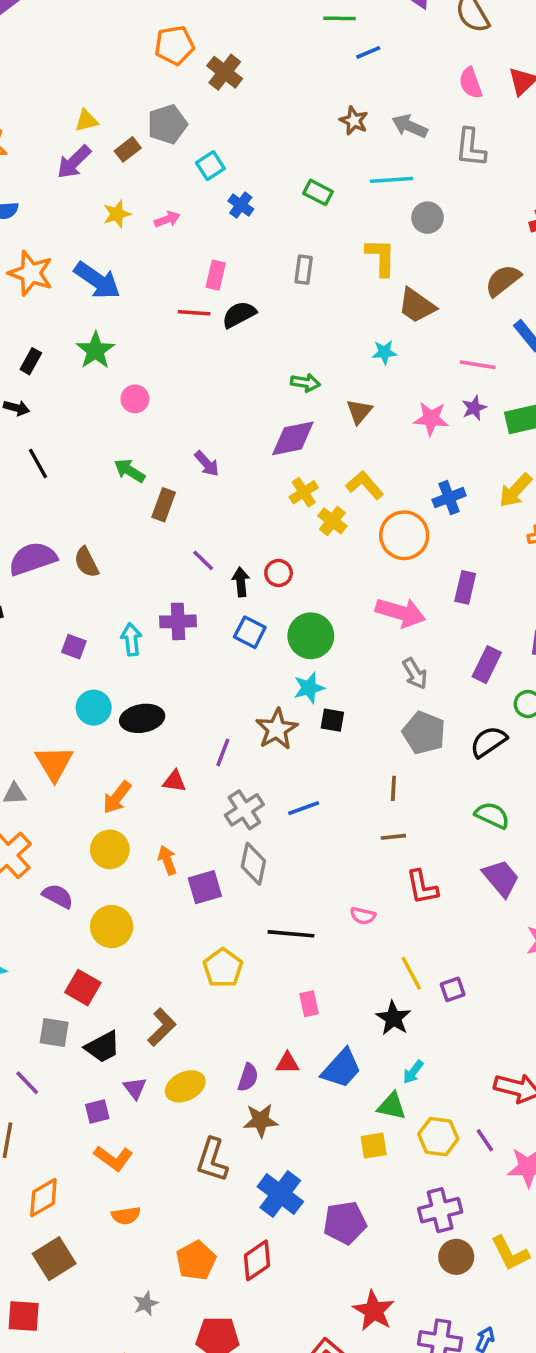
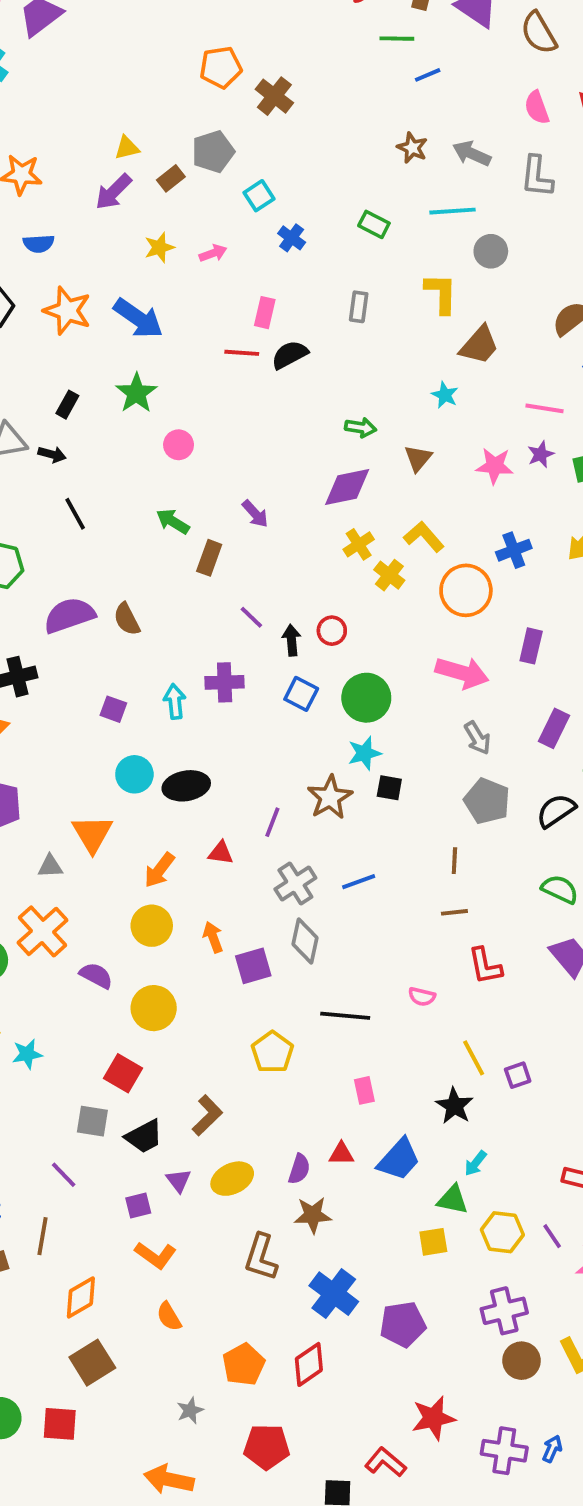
brown trapezoid: (417, 306) -> (479, 345), turned -84
cyan star: (384, 352) -> (445, 395), turned 30
orange semicircle: (126, 1216) -> (169, 1317), turned 68
red star: (374, 1311) -> (433, 1418), turned 30

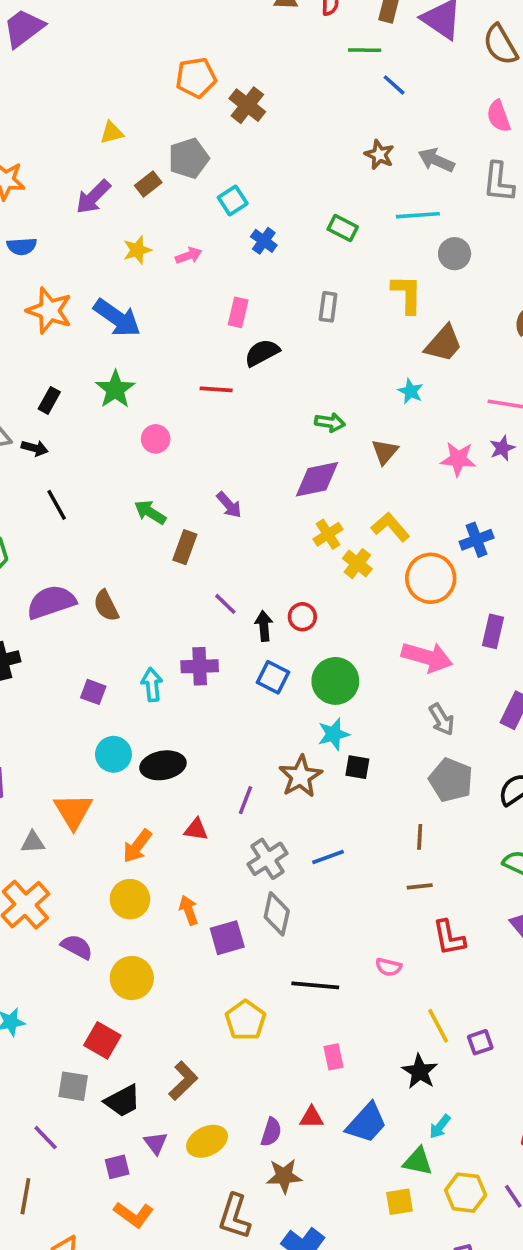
blue line: (428, 75) -> (394, 85), turned 65
yellow triangle: (127, 148) -> (112, 133), moved
red line: (242, 353) -> (216, 389), moved

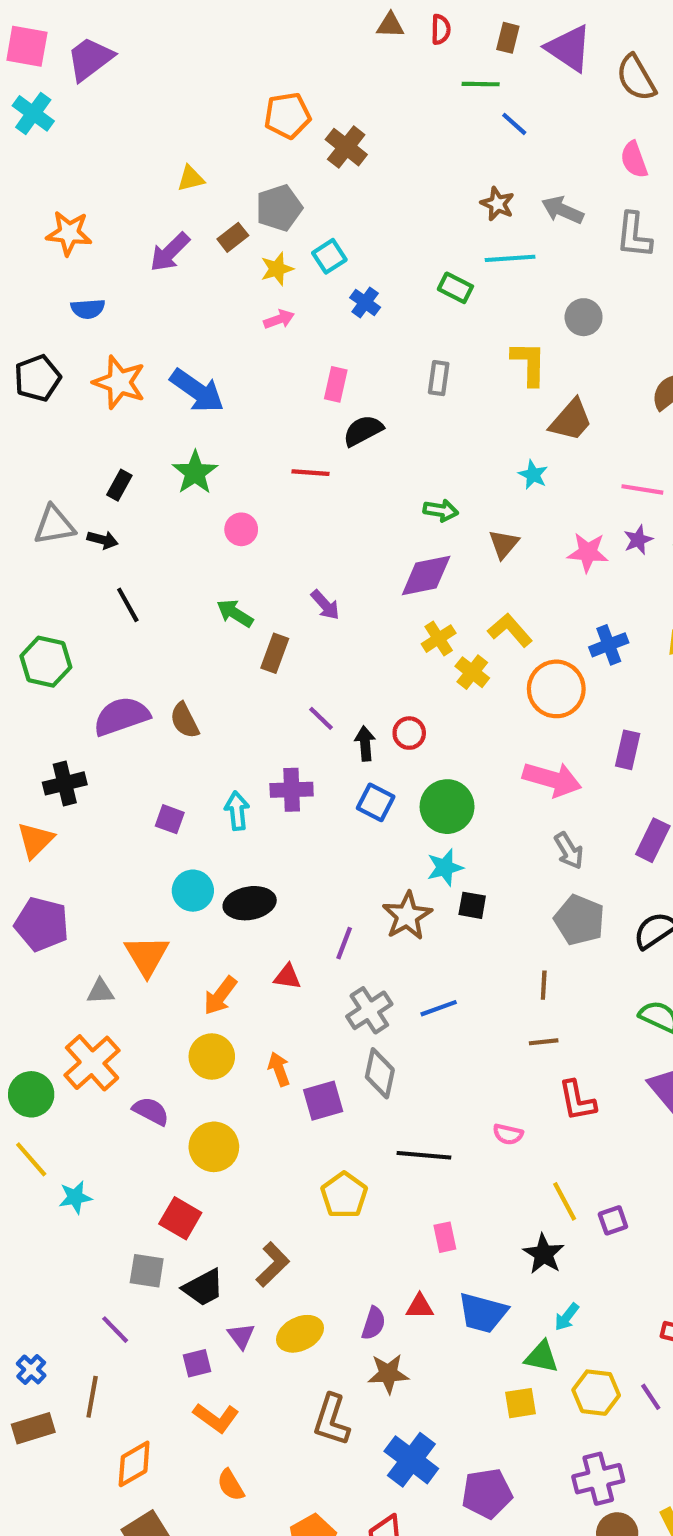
cyan line: (418, 215) -> (510, 258), moved
yellow star: (137, 250) -> (277, 269), moved
blue trapezoid: (367, 1123) -> (483, 1313), turned 63

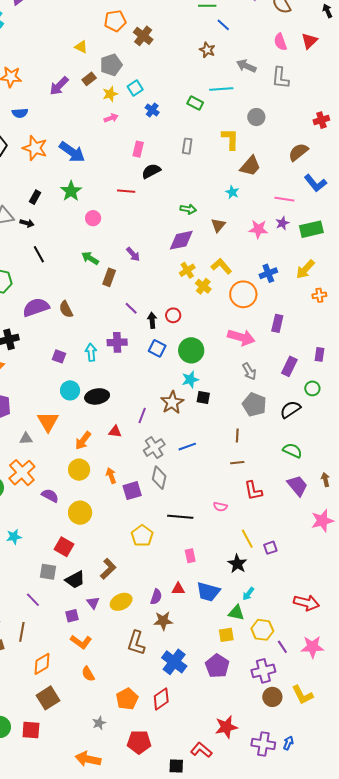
yellow triangle: (191, 179) -> (81, 47), moved, turned 40
brown star: (497, 204) -> (207, 50), moved
purple line: (651, 1397) -> (282, 647), moved
purple pentagon: (487, 1493) -> (217, 666), moved, turned -30

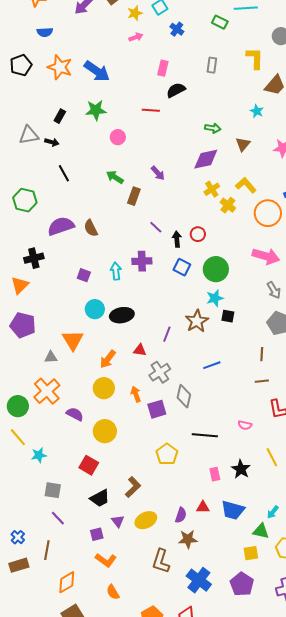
green star: (71, 191) -> (96, 110), turned 30
gray cross: (154, 448) -> (160, 372), moved
black star: (237, 564) -> (241, 469), moved
gray square: (48, 572) -> (53, 490), moved

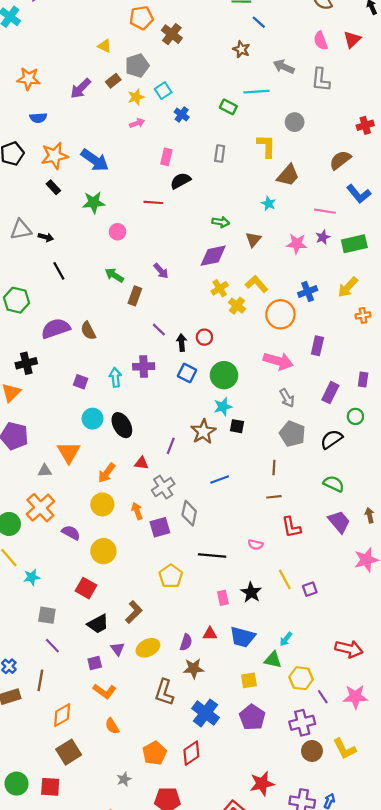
orange star: (60, 67) -> (55, 156), turned -30
black rectangle: (60, 116) -> (53, 187), moved, turned -72
black ellipse: (122, 315) -> (122, 425), turned 70
yellow square: (251, 553) -> (249, 680), moved

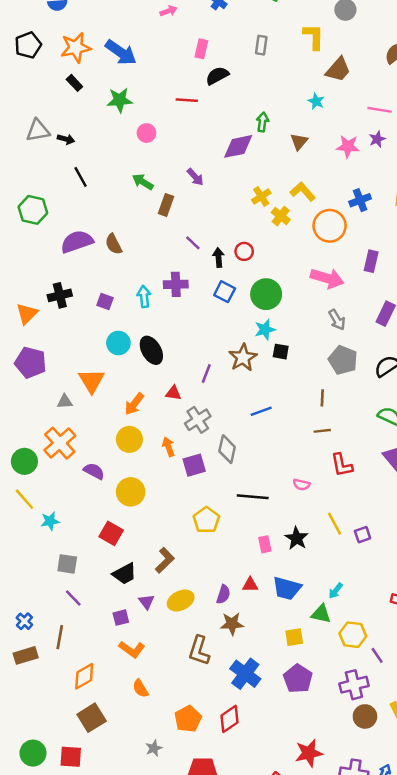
green arrow: (221, 222) -> (262, 122), turned -91
purple diamond: (213, 256) -> (238, 146), moved
black cross: (26, 363) -> (60, 295), moved

